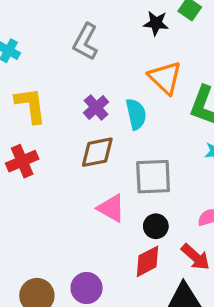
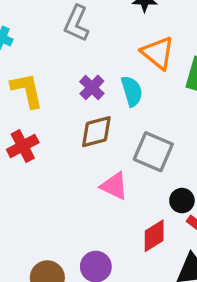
gray square: (153, 177) -> (153, 152), turned 30
black circle: (156, 226) -> (182, 201), moved

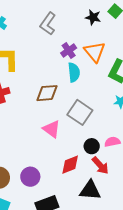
purple cross: (92, 87) -> (69, 51), moved

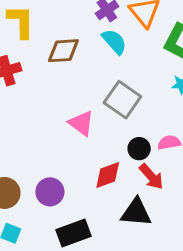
cyan semicircle: (74, 72) -> (114, 42), turned -36
brown diamond: (47, 93) -> (63, 51), moved

